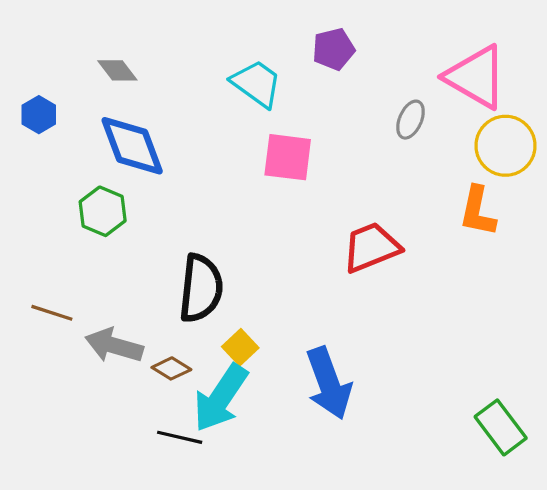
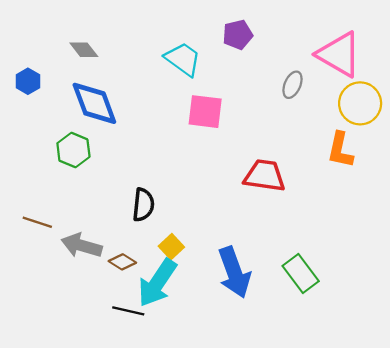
red trapezoid: (371, 247) -> (265, 176), turned 30
black semicircle: (201, 288) -> (143, 205), size x0.7
green rectangle: (501, 427) -> (301, 274), moved

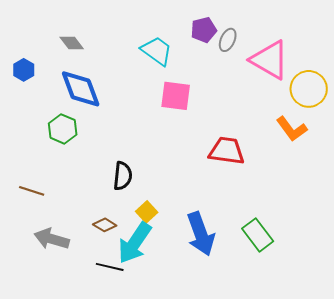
pink triangle: (339, 54) -> (270, 60), moved
gray ellipse: (292, 85) -> (228, 40), moved
orange L-shape: (340, 150) -> (292, 129), turned -48
gray arrow: (82, 246) -> (52, 239), moved

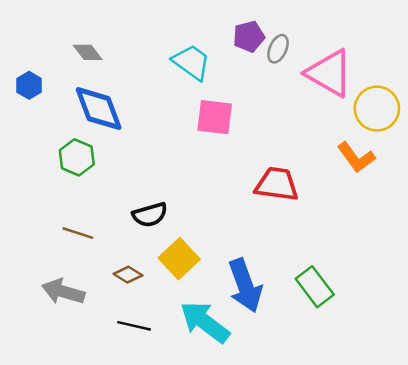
black semicircle: (123, 176) -> (150, 215), turned 68
brown line: (32, 191) -> (78, 233), moved
yellow square: (147, 212) -> (179, 259), size x1.5
cyan arrow: (135, 243) -> (205, 322), moved, turned 93

